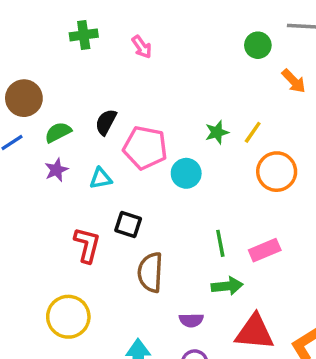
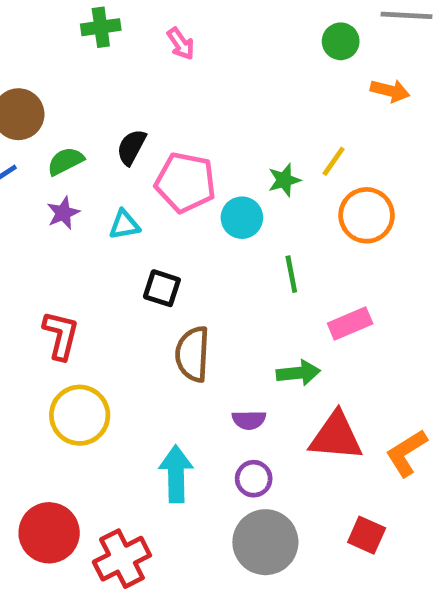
orange arrow: (294, 81) -> (390, 91), turned -32
green star: (217, 132) -> (284, 180), moved
green line: (220, 243) -> (291, 274), moved
red L-shape: (87, 245) -> (61, 335), moved

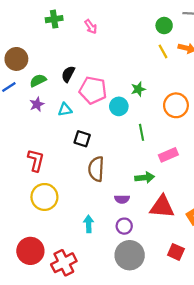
yellow line: (334, 161) -> (163, 51), moved, turned -64
cyan arrow: (176, 474) -> (89, 224), size x0.7

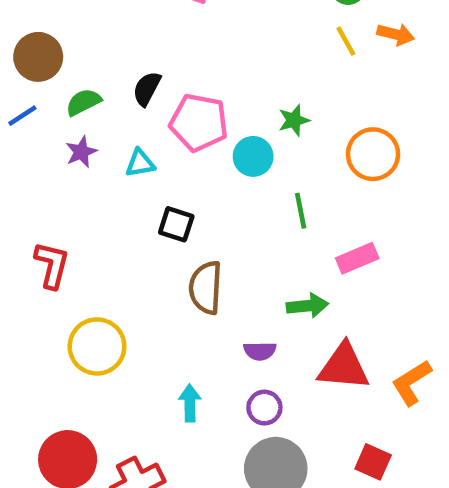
red L-shape: (36, 160) -> (52, 265), moved

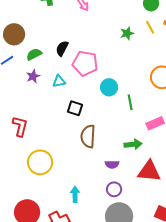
green star: (294, 120) -> (127, 33), moved
cyan circle: (253, 156) -> (109, 87), moved
cyan arrow: (190, 403) -> (75, 194), moved

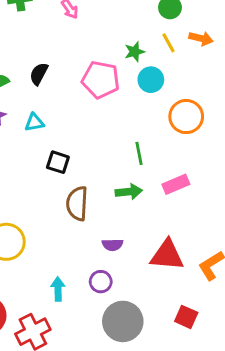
pink pentagon: (85, 63) -> (101, 80), moved
cyan circle: (109, 87) -> (151, 80), moved
green arrow: (133, 144) -> (129, 192), moved
purple circle: (114, 189) -> (101, 282), moved

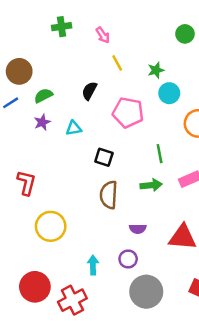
yellow line: (169, 43) -> (117, 63), moved
black semicircle: (39, 74) -> (89, 91), moved
pink pentagon: (101, 80) -> (128, 113), moved
black square: (58, 162) -> (104, 157), moved

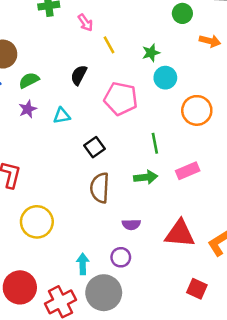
pink arrow: (103, 35) -> (85, 23), moved
black square: (104, 157) -> (95, 147), turned 36
gray circle: (146, 292) -> (104, 293), moved

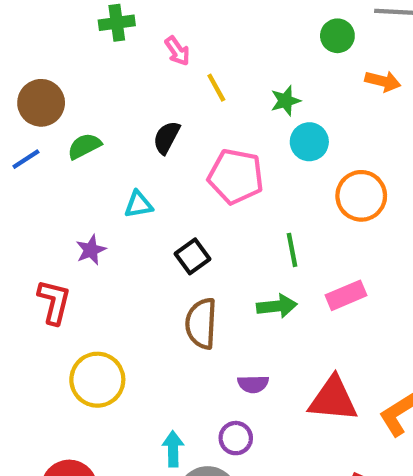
purple star: (28, 109) -> (91, 250), moved

